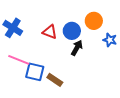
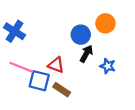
red triangle: (50, 32) -> (56, 65), moved
blue star: (110, 40) -> (108, 66), moved

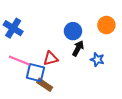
orange circle: (105, 23) -> (106, 25), moved
red triangle: (56, 65) -> (51, 58), turned -35
brown rectangle: (62, 90) -> (45, 85), moved

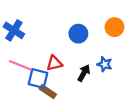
black arrow: (78, 48) -> (84, 73), moved

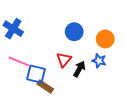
orange circle: (114, 27) -> (105, 39), moved
red triangle: (54, 63) -> (64, 60), moved, turned -35

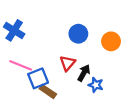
blue star: (99, 61) -> (96, 85), moved
blue square: (36, 74) -> (38, 78), turned -36

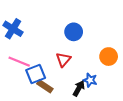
orange circle: (111, 41) -> (109, 57), moved
black arrow: (84, 73) -> (79, 88), moved

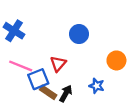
red triangle: (63, 60) -> (58, 64), moved
black arrow: (79, 88) -> (66, 93), moved

